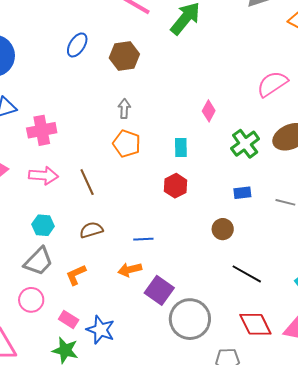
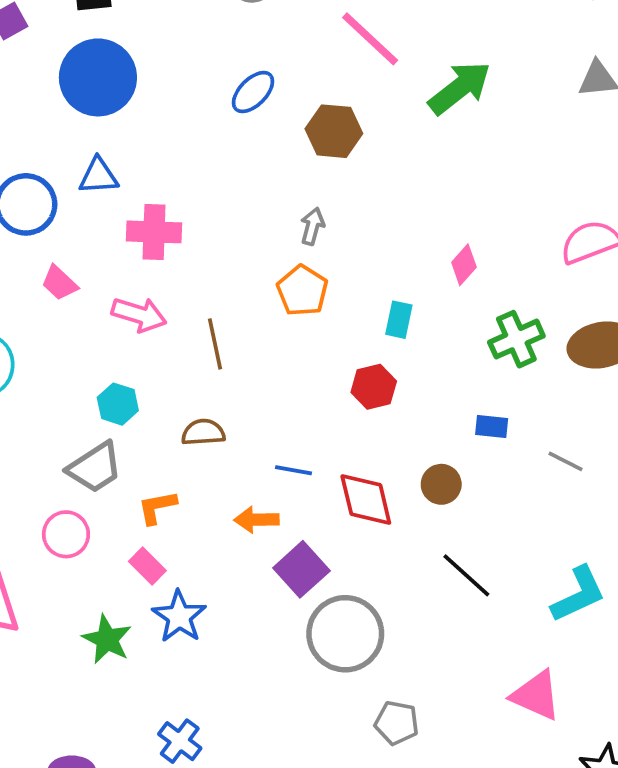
pink rectangle: (69, 319) -> (147, 566), moved
red diamond: (255, 324) -> (366, 500), moved

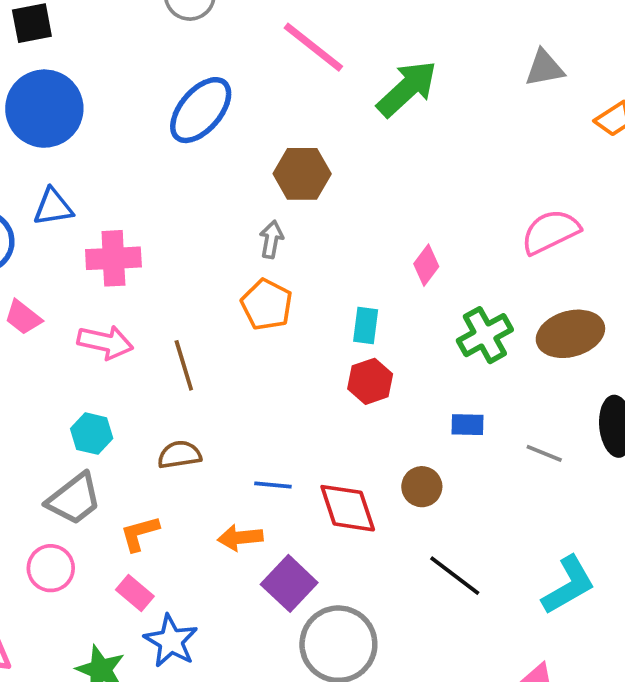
blue ellipse: (253, 92) -> (201, 110), size x1.5
brown hexagon: (334, 131) -> (302, 174), moved
red hexagon: (374, 387) -> (370, 381), moved

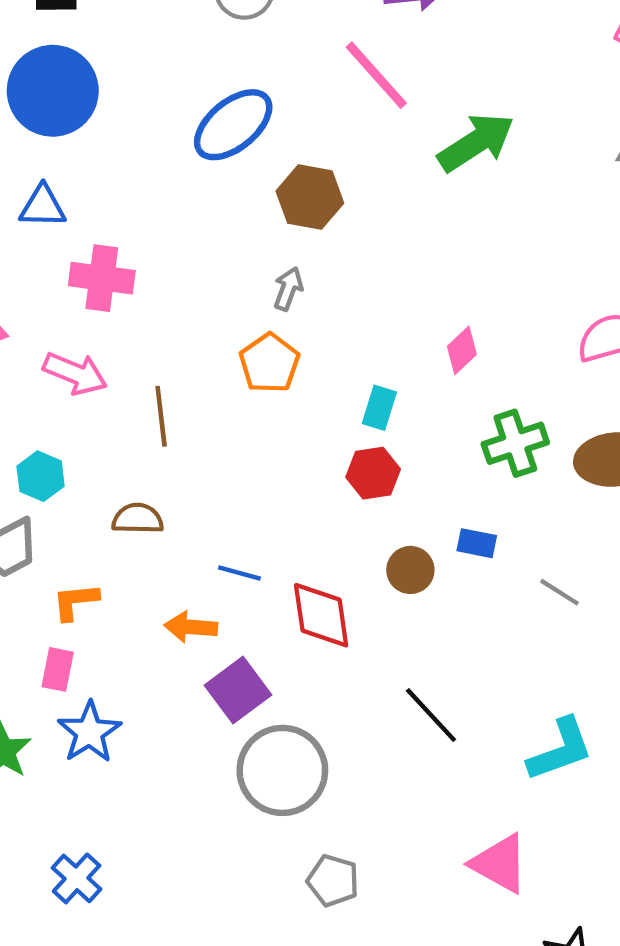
brown hexagon: (302, 174) -> (310, 197), moved
brown circle: (422, 487) -> (410, 570), moved
pink rectangle: (135, 593) -> (58, 669), turned 51

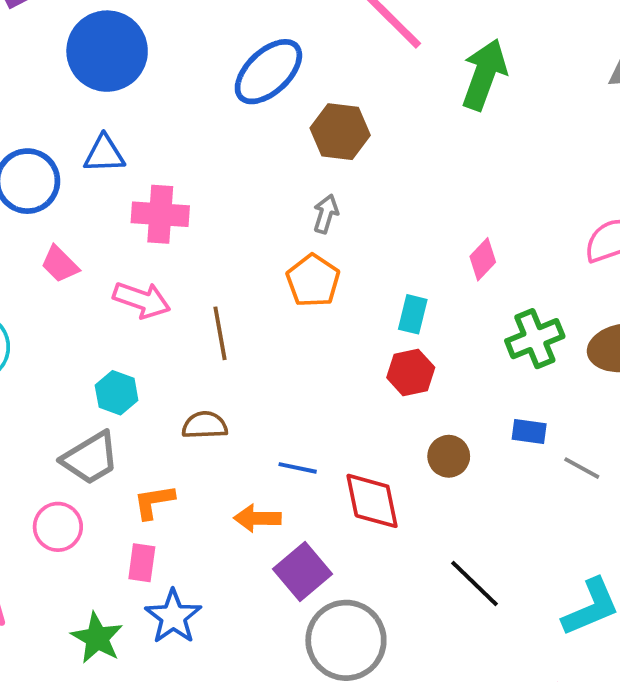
green arrow: (476, 142) -> (484, 74), turned -34
blue rectangle: (477, 543) -> (529, 431), moved

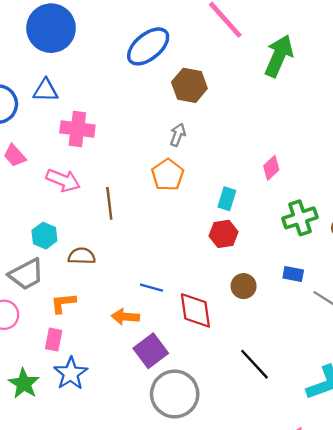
brown semicircle: (205, 425) -> (82, 256), moved

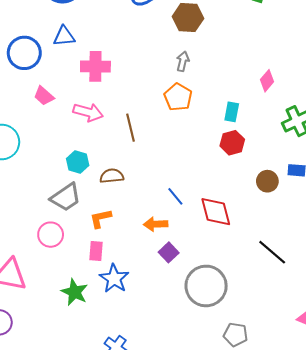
brown circle: (244, 286) -> (267, 181), moved
blue line: (152, 288) -> (175, 196), turned 42
purple square: (151, 351) -> (169, 252), moved, size x0.7

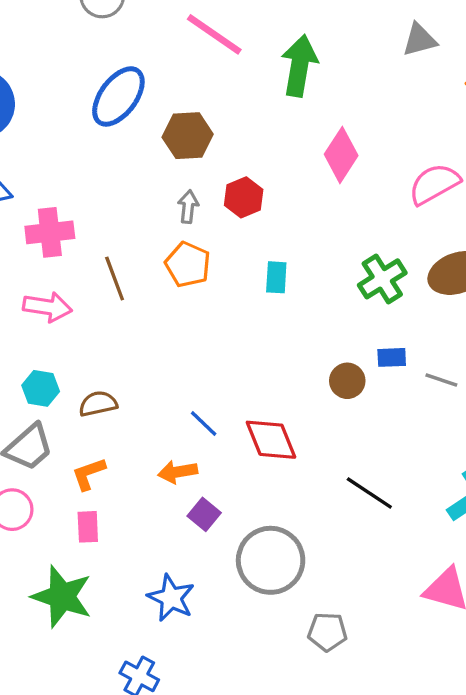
pink diamond: (267, 81) -> (341, 155), moved, size x1.5
brown line: (130, 128) -> (115, 279), moved
red hexagon: (232, 143) -> (244, 197), moved
blue star: (114, 279) -> (171, 598), moved
green star: (75, 292) -> (62, 597), size x1.4

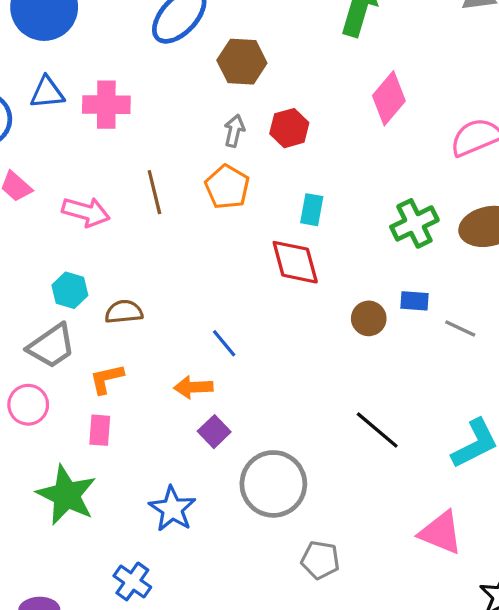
pink cross: (50, 232) -> (106, 105), moved
red diamond: (271, 440) -> (295, 262), moved

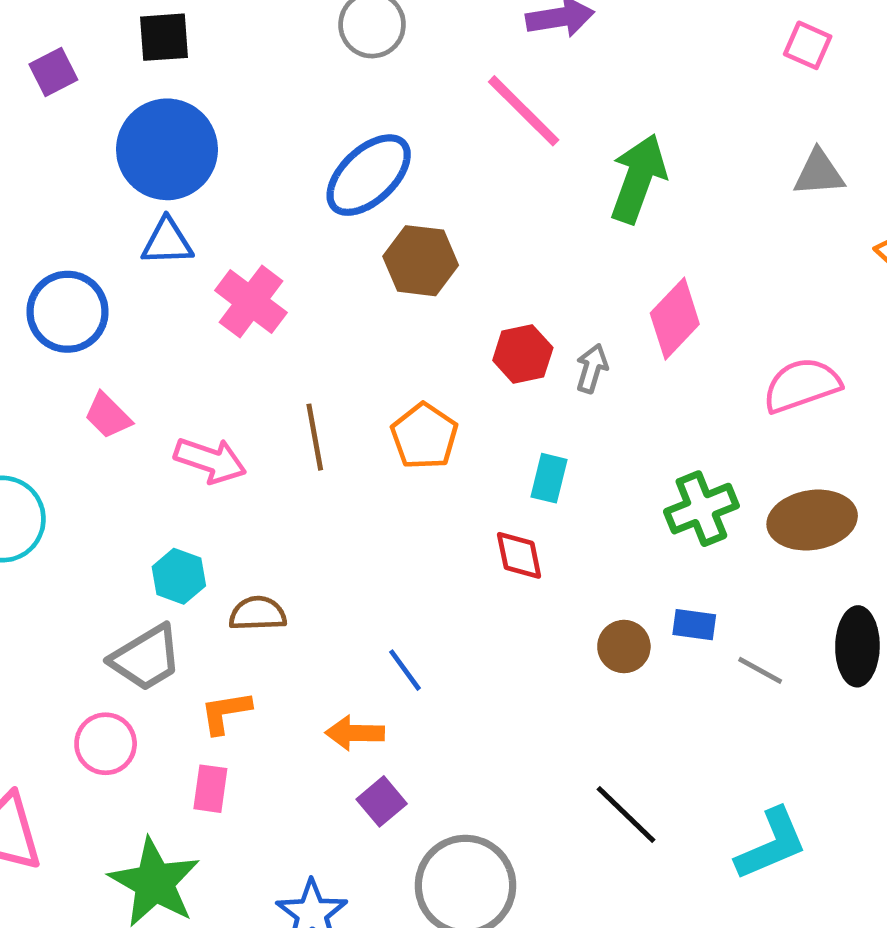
brown hexagon: (242, 62) -> (421, 261), moved
blue triangle: (47, 93) -> (167, 242), moved
pink cross: (106, 105) -> (251, 302), turned 33
gray arrow: (234, 131) -> (592, 368), moved
red diamond: (295, 262) -> (519, 555), size x0.7

